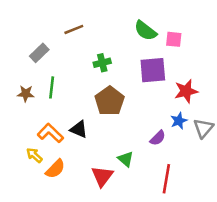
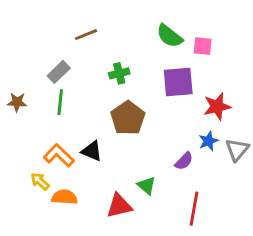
gray rectangle: (39, 53) -> (59, 72), moved
brown star: (26, 94) -> (17, 102), moved
orange semicircle: (55, 169) -> (64, 197), turned -130
red triangle: (102, 176) -> (119, 206), turned 40

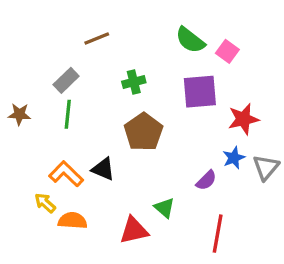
pink square: (203, 46) -> (227, 51), turned 30

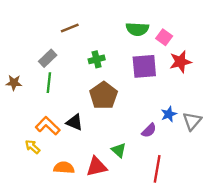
green semicircle: (190, 40) -> (137, 29), turned -35
red star: (243, 119) -> (180, 62), moved
orange semicircle: (73, 221) -> (64, 168), moved

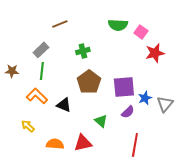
purple square: (144, 66) -> (124, 87), moved
orange L-shape: (48, 126) -> (37, 96), moved
green triangle: (119, 150) -> (101, 121), moved

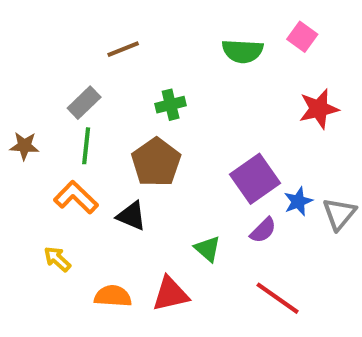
pink square: (141, 32) -> (302, 37), moved
brown pentagon: (89, 82) -> (156, 162), moved
purple square: (124, 87) -> (255, 179), turned -30
red line: (135, 145) -> (278, 298), turned -65

